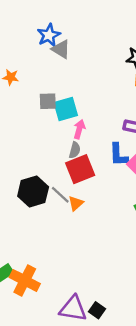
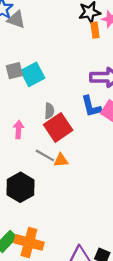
pink arrow: (79, 129) -> (19, 130), moved
black hexagon: (33, 192) -> (20, 187), moved
orange triangle: (76, 203) -> (61, 160), turned 49

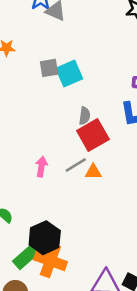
pink arrow: (19, 130) -> (41, 167), moved
gray line: (45, 155) -> (76, 165), turned -66
black hexagon: (20, 187) -> (45, 238), moved

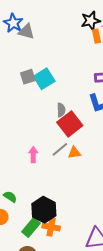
orange cross: (50, 261) -> (51, 227), size x0.7

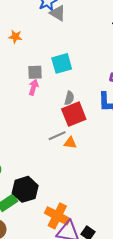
gray square: (28, 77) -> (35, 72), moved
pink arrow: (33, 155) -> (34, 87), moved
orange cross: (51, 227) -> (57, 216), moved, size x1.4

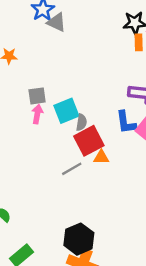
cyan square: (62, 63) -> (66, 111), moved
orange triangle: (70, 143) -> (101, 157), moved
black hexagon: (25, 189) -> (79, 239), moved

